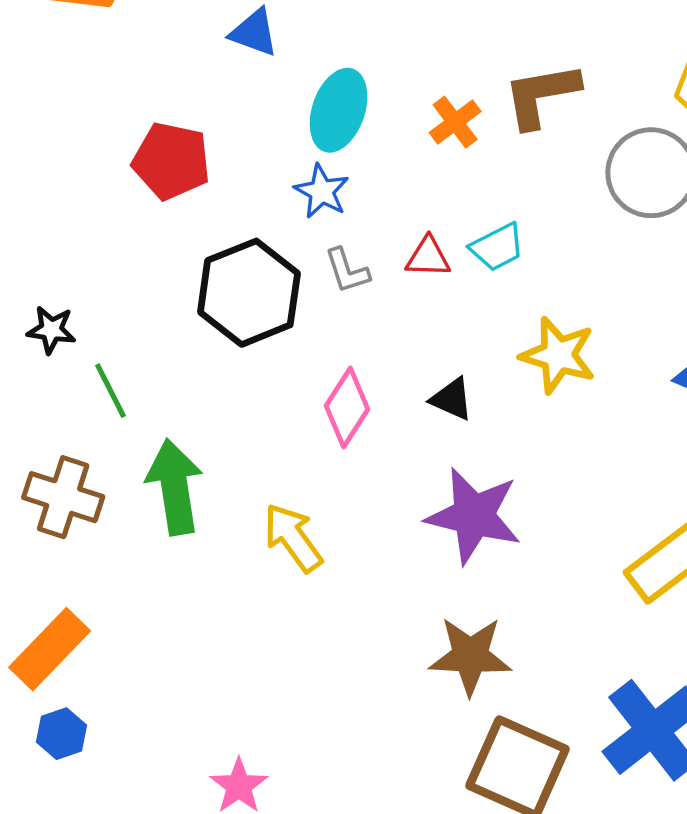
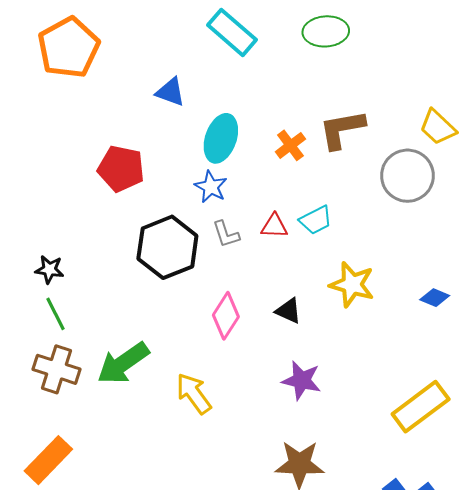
green line: (110, 391) -> (55, 314), moved
green arrow: (175, 487) -> (123, 363), turned -116
purple star: (474, 516) -> (302, 380), size x0.7

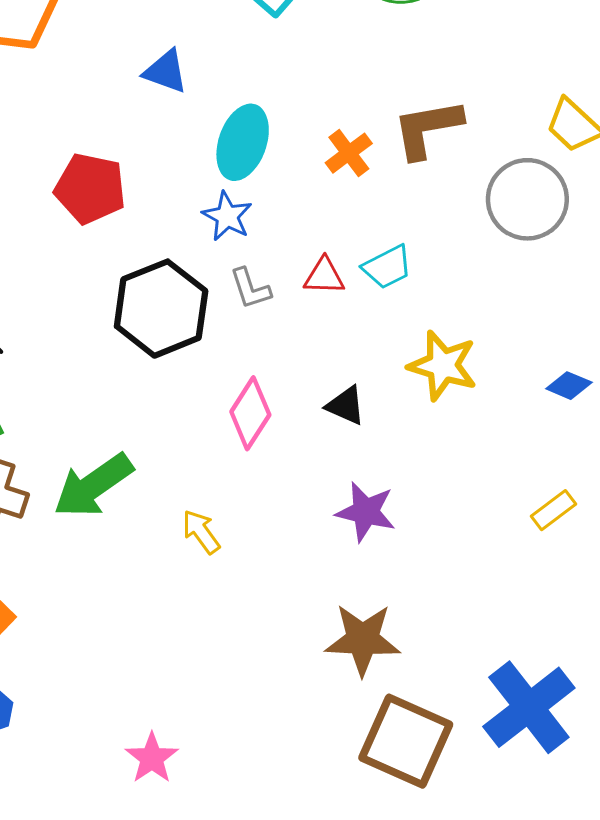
yellow arrow: (194, 394) -> (201, 532), size x0.7
yellow rectangle: (421, 407) -> (554, 510), moved, size x0.5

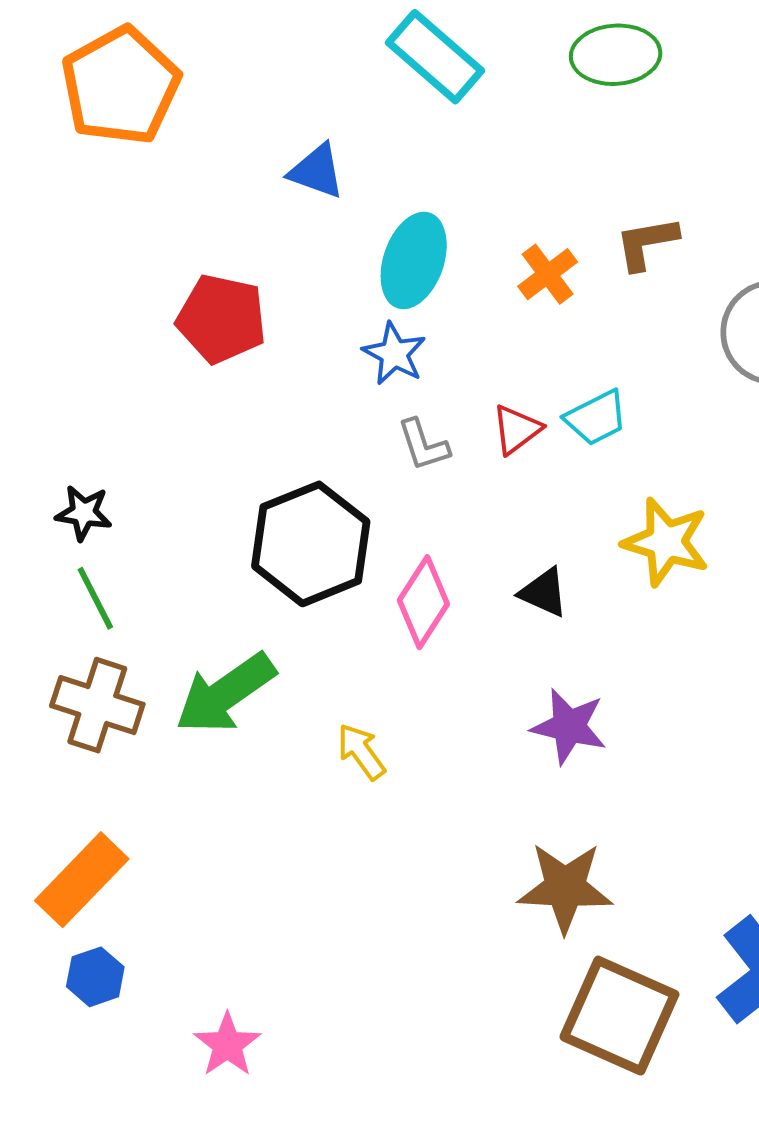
brown L-shape: (427, 128) -> (647, 243), size x0.7
red triangle: (324, 276) -> (517, 429), turned -39
black hexagon: (161, 309) -> (311, 544), moved
pink star: (152, 758) -> (227, 1045), moved

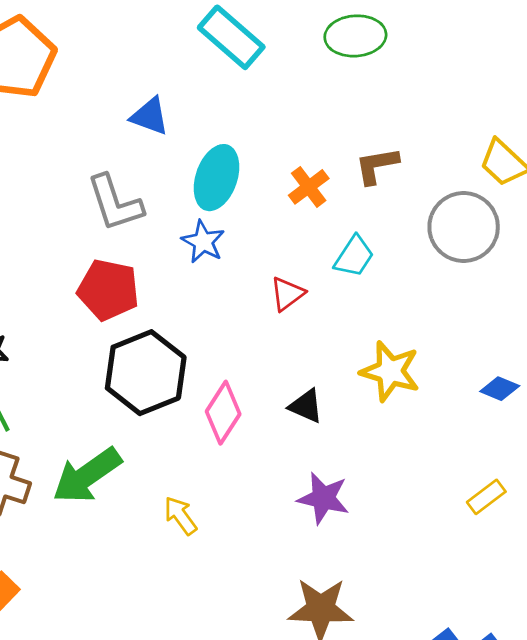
red pentagon: (221, 319) -> (108, 290), moved
cyan trapezoid: (596, 418) -> (354, 256), moved, turned -30
gray L-shape: (423, 445) -> (115, 203), moved, size x1.6

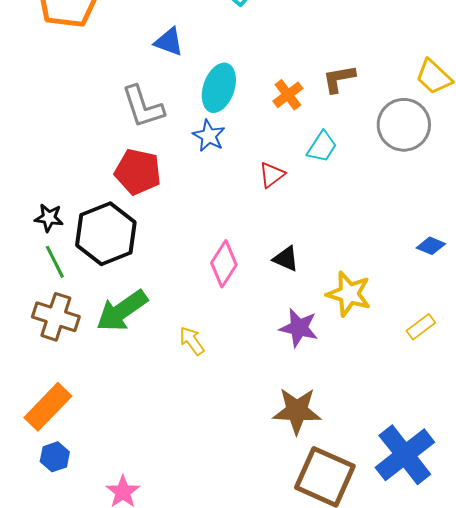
yellow star: (390, 371) -> (349, 294), moved
black hexagon: (146, 373) -> (106, 234), moved

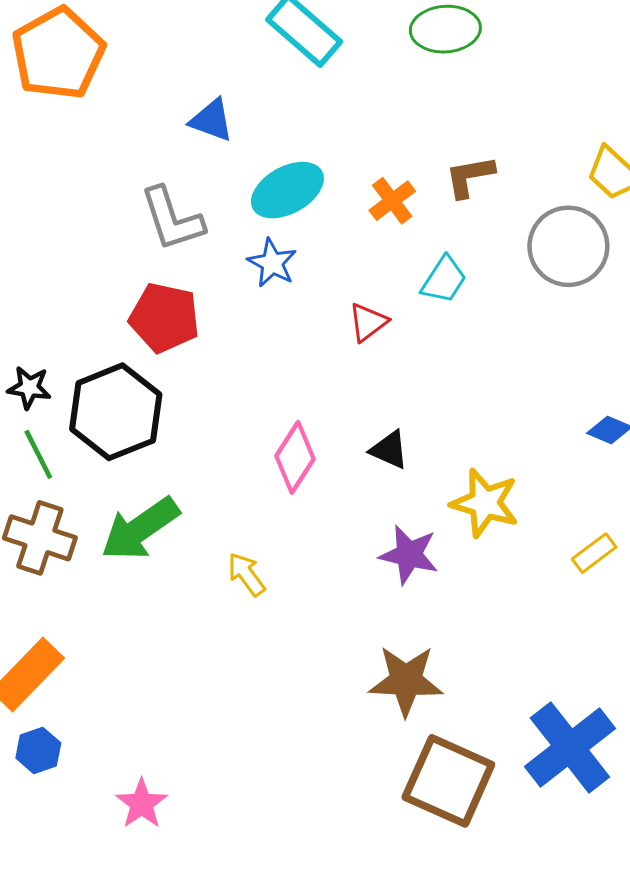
cyan ellipse: (219, 88) -> (287, 190), turned 42

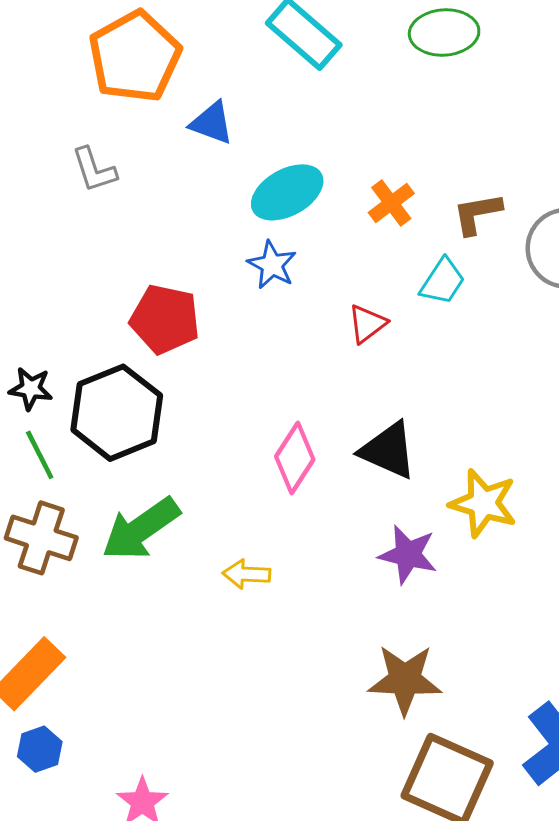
orange pentagon: (58, 53) -> (135, 57), moved
brown L-shape: (470, 176) -> (477, 214), moved
gray L-shape: (172, 219) -> (94, 170), moved, size x0.7
black triangle: (389, 450) -> (388, 450), size x1.5
yellow arrow: (246, 574) -> (246, 574), turned -51

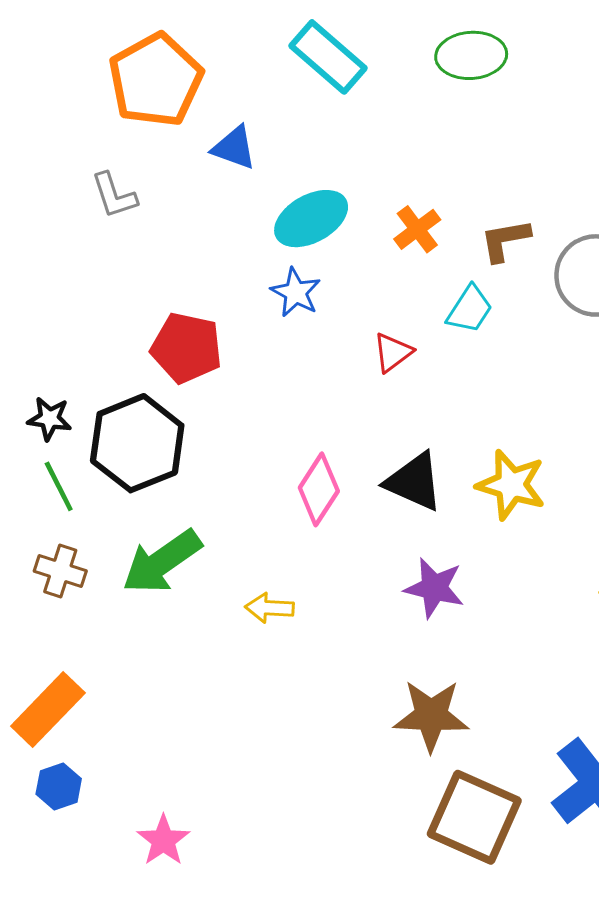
yellow star: (483, 503) -> (511, 485), moved
brown cross: (41, 538) -> (60, 571), size x0.7

